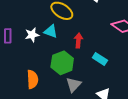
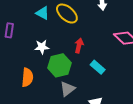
cyan triangle: (51, 31) -> (43, 13), moved
white star: (32, 35) -> (42, 47), moved

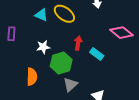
cyan rectangle: (98, 67) -> (97, 54), moved

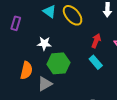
red arrow: (78, 43) -> (96, 41), moved
gray triangle: (70, 85) -> (45, 84), moved

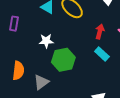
orange semicircle: (26, 70) -> (18, 71), moved
gray triangle: (45, 84) -> (41, 82), moved

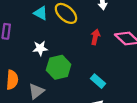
cyan rectangle: (102, 54) -> (98, 81), moved

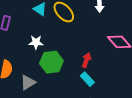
red arrow: (95, 37) -> (86, 60), moved

